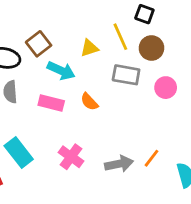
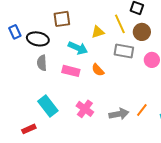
brown square: (39, 44) -> (62, 19), moved, turned 30

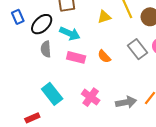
black ellipse: (38, 39) -> (42, 24), turned -55
cyan arrow: (78, 48) -> (70, 33), moved
gray rectangle: (124, 51) -> (138, 49), moved, turned 42

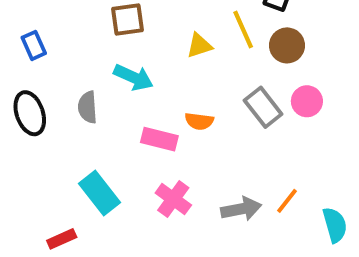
black ellipse: (42, 24) -> (30, 113), moved, turned -65
orange semicircle: (104, 56) -> (199, 121), turned -40
pink rectangle: (76, 57) -> (159, 139), moved

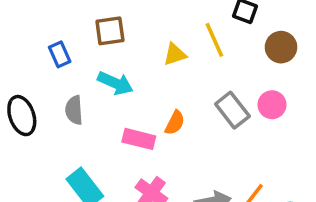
blue rectangle: (34, 45) -> (60, 54), moved
brown circle: (287, 45) -> (281, 47), moved
orange semicircle: (199, 121) -> (175, 123), turned -70

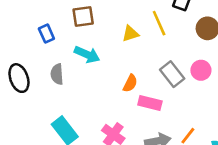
pink rectangle: (139, 139) -> (150, 103), moved

